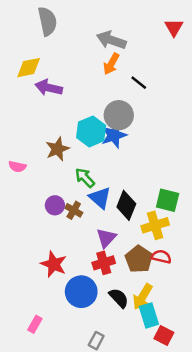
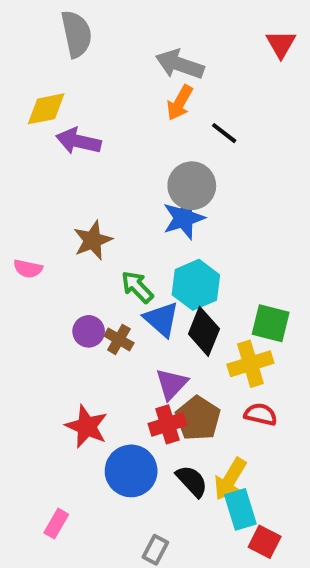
cyan hexagon: (91, 131) -> (196, 285), moved
brown pentagon: (139, 259) -> (198, 418), moved

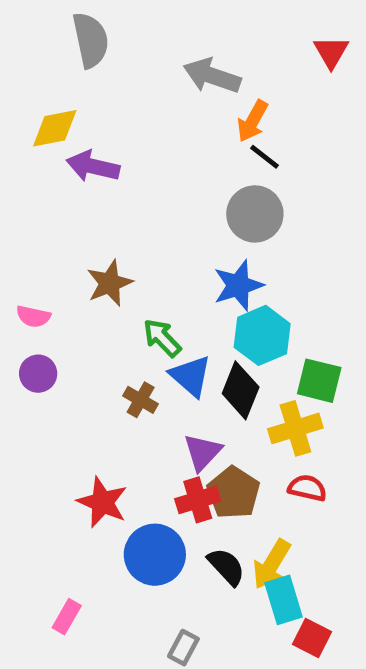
orange arrow: (180, 103) -> (253, 121), moved
gray circle: (192, 186) -> (255, 214), moved
blue star: (184, 218) -> (238, 285), moved
cyan hexagon: (196, 285) -> (262, 335), moved
purple circle: (89, 331) -> (38, 374), moved

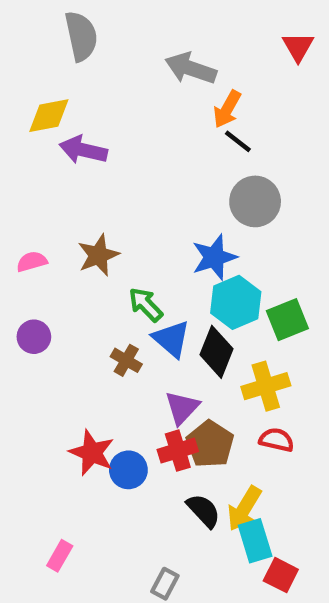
gray circle: (255, 214) -> (255, 201), moved
pink semicircle: (33, 316) -> (32, 262), moved, turned 152
green square: (319, 381) -> (287, 320), moved, turned -36
blue circle: (155, 555) -> (128, 470), moved, size x0.7

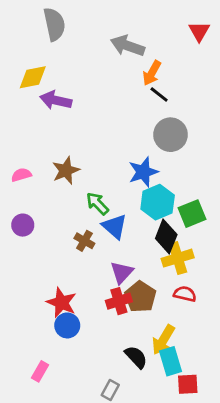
black diamond: (216, 352) -> (166, 237), moved
blue circle: (128, 470) -> (67, 325), moved
black semicircle: (204, 511) -> (136, 357), moved
red square: (281, 575) -> (188, 384), turned -30

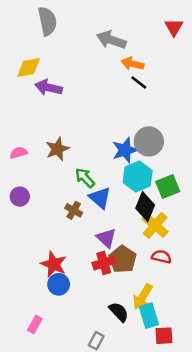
orange arrow: (152, 73) -> (133, 64), turned 75
gray circle: (171, 135) -> (149, 141), moved
yellow cross: (178, 258) -> (155, 225), turned -32
purple triangle: (122, 272) -> (106, 238), turned -30

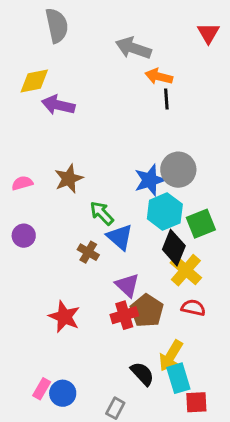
black line: (139, 83) -> (166, 99), turned 48
blue circle: (59, 284) -> (63, 393), moved

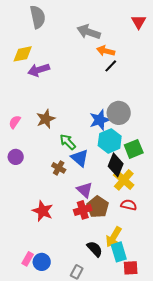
black line: (166, 99) -> (111, 66), turned 48
purple arrow: (58, 105) -> (39, 70), turned -30
pink semicircle: (22, 183) -> (15, 122), turned -40

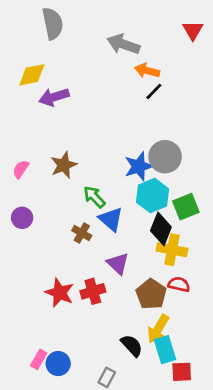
yellow cross: (124, 180) -> (172, 250), turned -30
brown pentagon: (98, 207) -> (151, 294), moved
red cross: (83, 210) -> (93, 291), moved

